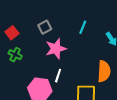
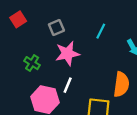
red square: (12, 33) -> (18, 19), moved
green cross: (15, 55) -> (32, 63), moved

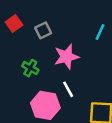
gray square: (56, 28) -> (43, 30), moved
white line: (68, 85) -> (68, 89), turned -49

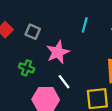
gray square: (43, 30) -> (33, 32), turned -32

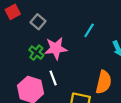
green cross: (26, 68) -> (36, 53), moved

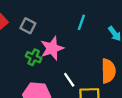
white line: (53, 78) -> (69, 80), moved

